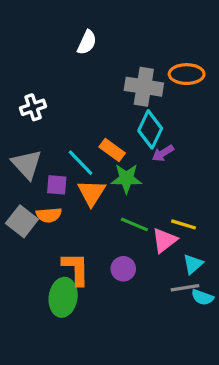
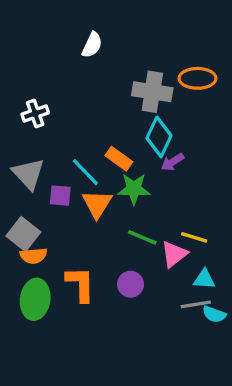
orange semicircle: (49, 215) -> (33, 256), moved
cyan triangle: (193, 264) -> (204, 279), turned 45
green ellipse: (63, 297) -> (35, 299), moved

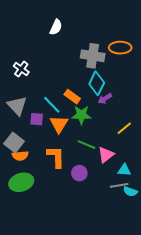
white cross: (35, 113) -> (21, 69), turned -35
yellow line: (194, 237) -> (124, 128), moved, turned -56
orange L-shape: (80, 284) -> (56, 157), moved
green ellipse: (35, 299) -> (21, 182), turned 65

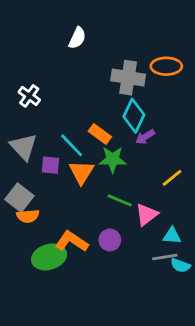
orange L-shape: (56, 157) -> (72, 241), moved, turned -55
green ellipse: (21, 182) -> (49, 257), moved

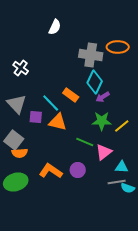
green star: (113, 159) -> (102, 121), moved
orange triangle: (82, 172) -> (58, 122), turned -48
green ellipse: (49, 257) -> (16, 182), moved

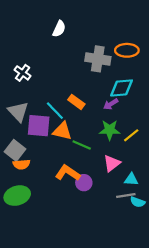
cyan diamond: (95, 82) -> (122, 88), moved, turned 60
purple square: (36, 117) -> (39, 126), size x1.6
green line: (85, 142) -> (82, 145), moved
orange L-shape: (51, 171) -> (68, 173), moved

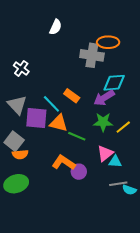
orange ellipse: (127, 50) -> (108, 42), moved
purple arrow: (111, 104) -> (104, 98), size x1.5
cyan triangle: (131, 179) -> (115, 161), moved

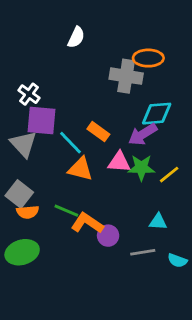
purple square: (36, 118) -> (41, 120), moved
green line: (77, 136) -> (66, 211), moved
pink triangle: (105, 153) -> (119, 162), moved, turned 42
gray line: (118, 184) -> (143, 252), moved

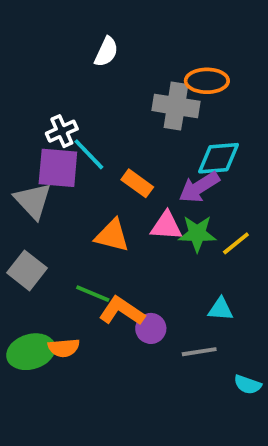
white cross: (29, 94) -> (62, 131), moved, turned 30
cyan line: (71, 143) -> (89, 154), moved
orange semicircle: (28, 212) -> (64, 348), moved
cyan semicircle: (177, 261) -> (248, 385), moved

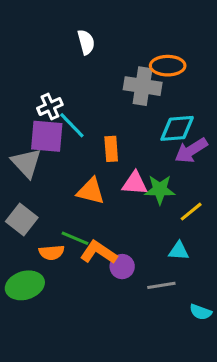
white semicircle: (106, 52) -> (86, 42), turned -40
orange rectangle: (137, 183) -> (111, 149), turned 50
purple arrow: (199, 187) -> (191, 150), moved
yellow line: (236, 243) -> (191, 212), moved
orange semicircle: (64, 348) -> (52, 252), moved

